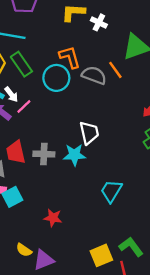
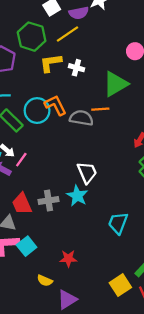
orange line: (115, 70) -> (100, 109), turned -48
cyan circle: (56, 78) -> (37, 111), moved
cyan star: (74, 155) -> (77, 196), turned -30
yellow semicircle: (24, 250) -> (45, 281), moved

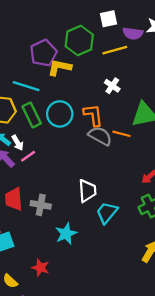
yellow L-shape: (51, 63) -> (60, 67), moved
orange L-shape: (55, 105) -> (93, 115), moved
cyan star: (77, 196) -> (66, 234), moved
cyan trapezoid: (118, 223) -> (107, 213), moved

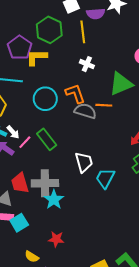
yellow line: (115, 50) -> (83, 32), turned -70
green rectangle: (32, 115) -> (47, 139), moved
gray cross: (41, 205) -> (45, 183), size x1.4
cyan star: (66, 234) -> (54, 200), moved

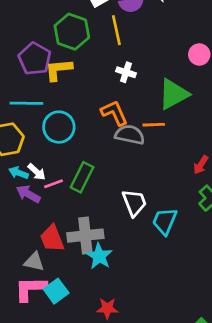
cyan circle: (45, 99) -> (59, 127), moved
green rectangle: (47, 139) -> (82, 177), turned 70
pink line: (25, 142) -> (54, 184), turned 32

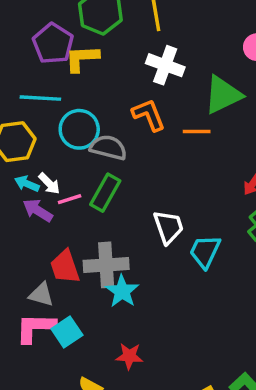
white cross: (126, 72) -> (165, 65), size x1.5
gray semicircle: (130, 135) -> (108, 148), moved

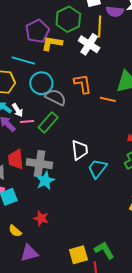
white cross: (165, 65) -> (89, 44), moved

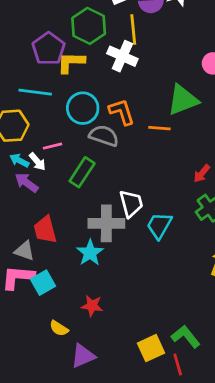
cyan circle: (41, 83) -> (83, 108), moved
gray semicircle: (56, 97) -> (104, 136), moved
pink line: (27, 122) -> (53, 146), moved
gray cross: (39, 164) -> (106, 223), moved

